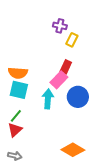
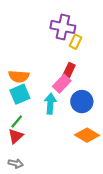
purple cross: (60, 26) -> (63, 27), size x1.6
cyan square: (19, 90) -> (20, 94), turned -36
orange diamond: (73, 150) -> (87, 135), moved

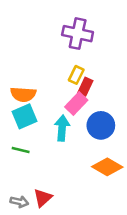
yellow rectangle: (76, 42) -> (76, 75), moved
green line: (17, 121) -> (21, 150), turned 64
red triangle: (16, 136) -> (43, 198), moved

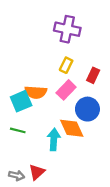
red rectangle: (85, 87) -> (93, 75), moved
orange semicircle: (23, 94) -> (36, 92), moved
cyan arrow: (62, 128) -> (54, 139), moved
orange diamond: (107, 167) -> (72, 128), moved, turned 35

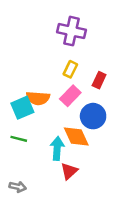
red triangle: (37, 172) -> (69, 171), moved

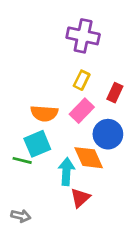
cyan square: (22, 108) -> (37, 144), moved

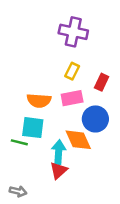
pink rectangle: (82, 111) -> (72, 98), turned 35
cyan square: (37, 144) -> (33, 128), turned 30
red triangle: (80, 198) -> (59, 170), moved

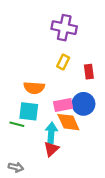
red rectangle: (102, 82) -> (89, 72), turned -32
pink rectangle: (72, 98) -> (63, 105), moved

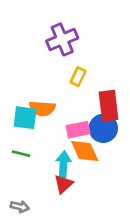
purple cross: (64, 28) -> (62, 39), moved, turned -35
red rectangle: (89, 72) -> (109, 106), moved, size x1.6
cyan square: (29, 111) -> (25, 118), moved

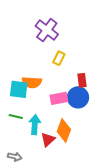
purple cross: (62, 39) -> (47, 30), turned -30
red rectangle: (109, 106) -> (82, 80), size x0.6
orange diamond: (85, 151) -> (64, 131), moved, turned 45
cyan arrow: (63, 164) -> (35, 125), moved

